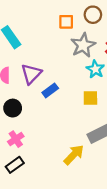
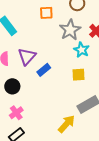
orange square: (66, 22) -> (46, 13), moved

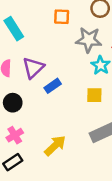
gray star: (70, 30) -> (89, 40), turned 30
yellow arrow: (67, 124) -> (55, 146), moved

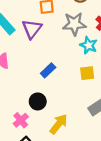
purple triangle: (33, 68) -> (32, 29), moved
black circle: (13, 103) -> (38, 101), moved

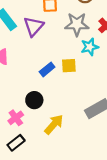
cyan star: (89, 45) -> (90, 47), turned 30
yellow square: (87, 73) -> (69, 66), moved

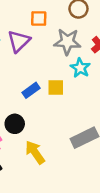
cyan star: (90, 47) -> (80, 68), turned -30
yellow arrow: (54, 124) -> (35, 152), turned -80

